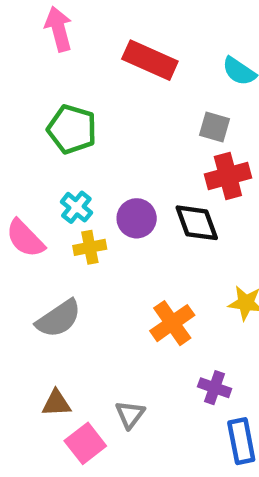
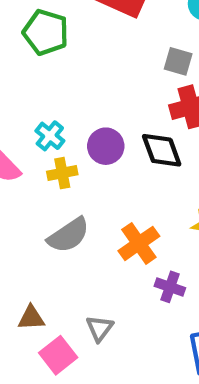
green pentagon: (72, 129) -> (46, 32), moved
gray semicircle: (59, 319) -> (68, 235), moved
purple cross: (215, 388) -> (170, 287), moved

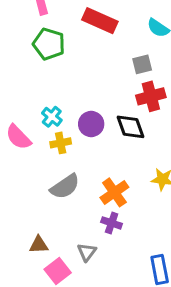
gray square: (178, 61) -> (142, 64), turned -30
purple cross: (170, 287) -> (112, 223), moved

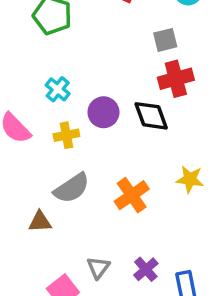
cyan cross: (52, 117) -> (58, 89), moved
purple cross: (112, 223) -> (146, 269), moved, turned 30
brown triangle: (39, 245) -> (40, 222), moved

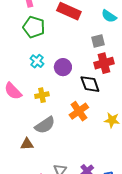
cyan cross: (58, 89) -> (37, 61), moved
purple circle: (103, 112) -> (63, 67), moved
orange cross: (132, 195) -> (79, 111), moved

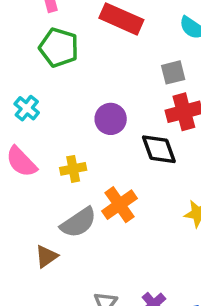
cyan cross: (37, 61) -> (27, 108), moved
orange cross: (79, 111) -> (120, 205), moved
brown triangle: (27, 144) -> (46, 256), turned -32

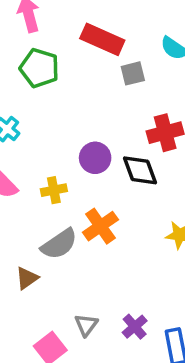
gray square: (173, 72) -> (133, 73), moved
purple circle: (111, 119) -> (95, 158), moved

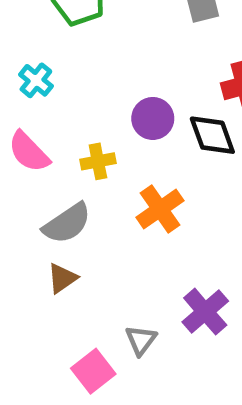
gray semicircle: (59, 244) -> (67, 223), moved
purple cross: (135, 327) -> (205, 312), moved, size x1.4

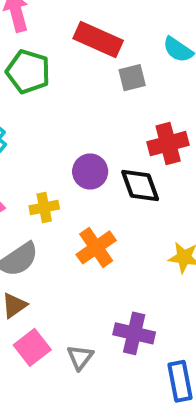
purple cross: (205, 312) -> (134, 333), turned -36
pink square: (93, 371) -> (32, 347), moved

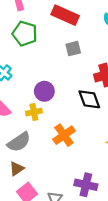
gray square: (132, 78) -> (73, 49), moved
purple circle: (90, 171) -> (44, 91), moved

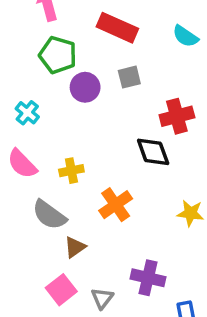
purple circle: (44, 91) -> (85, 87), moved
gray semicircle: (19, 142) -> (49, 215), turned 70
brown triangle: (17, 169) -> (75, 247), moved

